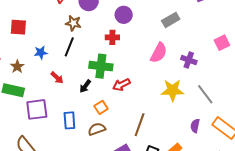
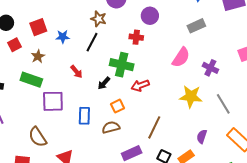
red square: (18, 27) -> (38, 27), moved, turned -30
blue star: (41, 53) -> (63, 37), moved
purple semicircle: (195, 126) -> (202, 137), moved

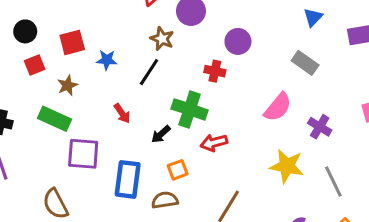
gray rectangle: (196, 26) -> (305, 63), turned 54
blue rectangle: (84, 116) -> (128, 179), size x1.4

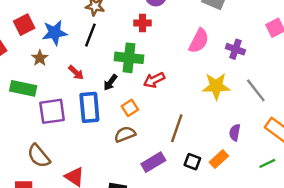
blue star: (107, 60) -> (55, 33), size x1.5
brown star: (67, 85) -> (40, 58), moved
blue rectangle: (128, 179) -> (89, 107), moved

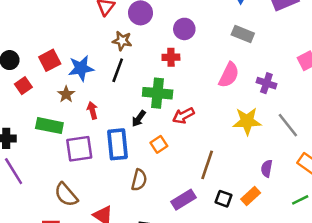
red arrow: (76, 73) -> (92, 110), moved, turned -147
brown semicircle: (125, 134) -> (139, 180), moved, turned 125

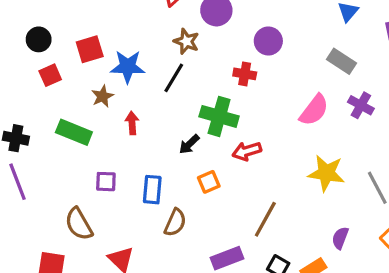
purple cross: (266, 83) -> (361, 105), moved
blue rectangle: (117, 144) -> (152, 190), moved, size x0.7
purple square: (79, 149) -> (106, 182), moved, size x0.6

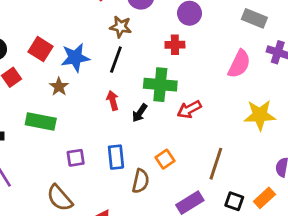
red square: (90, 49) -> (40, 49), turned -30
red arrow: (132, 123) -> (113, 100), moved
orange square: (209, 182) -> (165, 159), moved

